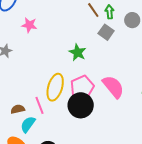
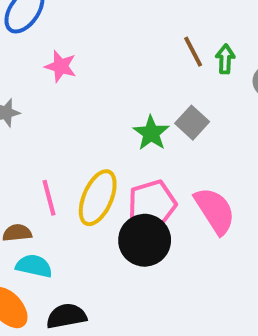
gray square: (106, 32) -> (192, 123), moved
pink line: (40, 105) -> (49, 198), moved
cyan semicircle: (28, 124) -> (34, 266), turned 60

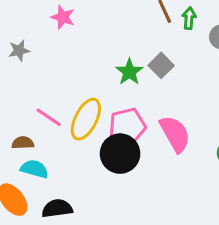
pink line: (49, 198) -> (49, 117), turned -44

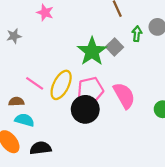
green arrow: (189, 18) -> (137, 34), moved
green star: (129, 72) -> (92, 51), size x1.5

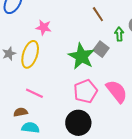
pink star: (45, 13) -> (44, 27), moved
yellow ellipse: (61, 85) -> (30, 54), moved
black circle: (85, 109) -> (78, 123), moved

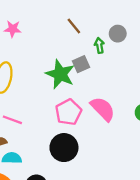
pink star: (44, 27) -> (13, 29), moved
gray square: (101, 49) -> (81, 64), turned 35

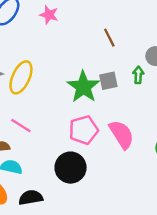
pink star: (13, 29) -> (49, 15), moved
green arrow: (99, 45) -> (138, 75), moved

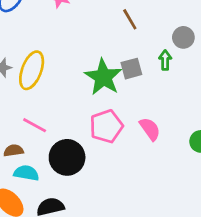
pink semicircle: (122, 134) -> (150, 129), size x0.7
black circle: (71, 168) -> (67, 157), moved

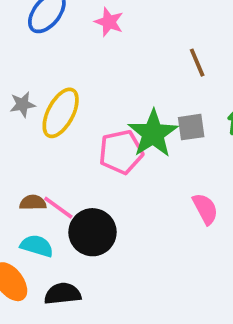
pink line: (35, 125) -> (58, 208), moved
pink pentagon: (106, 126) -> (121, 152), moved
brown semicircle: (14, 151) -> (33, 203), moved

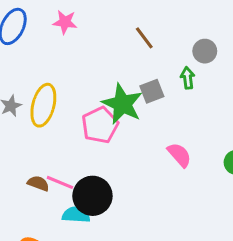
brown semicircle: (33, 203) -> (38, 183), turned 35
cyan semicircle: (37, 246) -> (76, 215), moved

